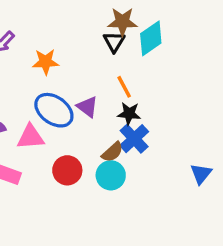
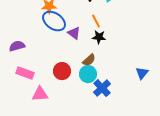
blue ellipse: (54, 110) -> (54, 21), moved
pink triangle: (31, 137) -> (40, 94), moved
blue cross: (134, 139) -> (102, 88), moved

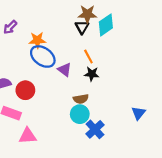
brown semicircle: (89, 60) -> (81, 99), turned 32
red circle: (62, 71) -> (25, 90), moved

